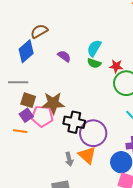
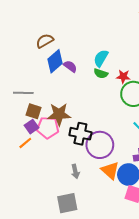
blue diamond: (26, 51) -> (55, 61), moved
orange line: (20, 131) -> (25, 143), turned -48
orange triangle: (87, 155) -> (110, 170), moved

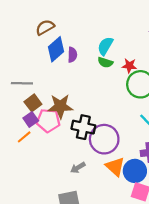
purple semicircle: (70, 66) -> (72, 55), turned 56
brown square: (34, 111) -> (33, 103), turned 35
gray arrow: (75, 171) -> (78, 168), turned 72

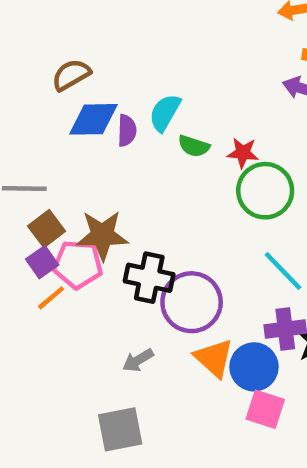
cyan semicircle: (105, 46) -> (165, 113), moved
blue diamond: (56, 49) -> (93, 119), turned 40
orange line: (24, 137) -> (51, 298), moved

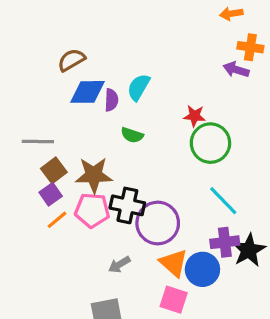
green semicircle: (194, 146) -> (132, 135), moved
pink pentagon: (78, 264) -> (92, 210), moved
pink square: (265, 409) -> (174, 300), moved

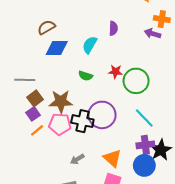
purple semicircle: (111, 100) -> (113, 28), moved
red star: (194, 116) -> (115, 72), moved
purple circle: (158, 223) -> (102, 115), moved
blue circle: (202, 269) -> (144, 165), moved

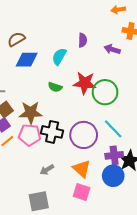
purple arrow: (153, 33) -> (112, 49), moved
red star: (115, 72) -> (85, 83), size x1.6
purple circle: (102, 115) -> (84, 135), moved

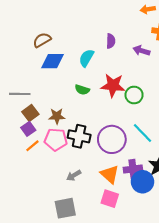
green circle: (105, 92) -> (134, 95), size x0.7
brown star: (31, 113) -> (57, 116), size x0.7
purple cross: (114, 155) -> (133, 169), moved

